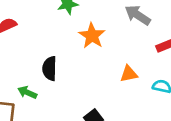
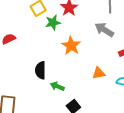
green arrow: (27, 92) -> (57, 86), moved

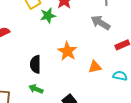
orange star: (71, 46) -> (67, 51), moved
green arrow: (57, 86) -> (36, 89), moved

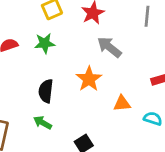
green star: (48, 16) -> (45, 43), moved
gray arrow: (100, 23) -> (109, 47), moved

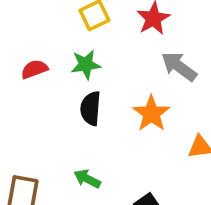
black semicircle: (46, 91) -> (91, 108), moved

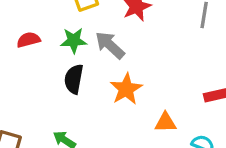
gray arrow: (179, 67) -> (110, 45), moved

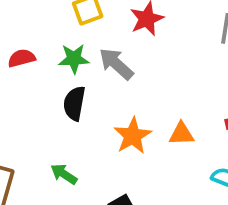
orange star: (126, 89) -> (133, 136), moved
orange triangle: (165, 122) -> (181, 134), moved

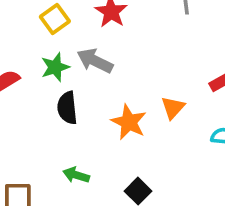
orange triangle: (181, 134) -> (173, 108), turned -30

